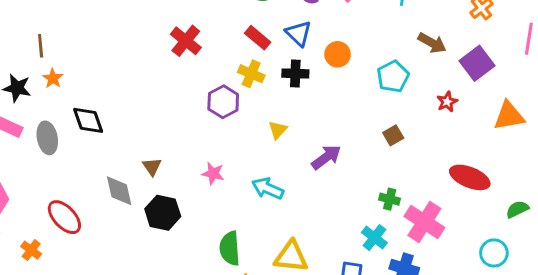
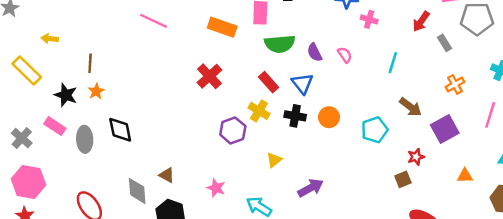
orange circle: (338, 54) -> (329, 117), moved
orange triangle: (509, 116) -> (465, 176), size x0.6
brown square: (393, 135) -> (403, 179), moved
brown triangle: (152, 167) -> (167, 175), turned -35

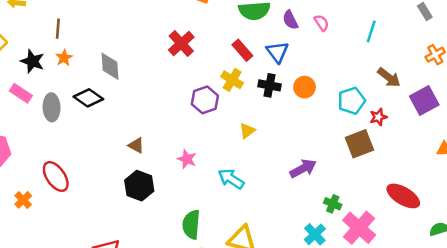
black diamond: (120, 130) -> (88, 98), turned -44
red star: (416, 157) -> (378, 117), moved
brown square: (403, 179) -> (359, 144), moved, size x1.6
purple arrow: (311, 188) -> (303, 169), moved
gray diamond: (137, 191) -> (110, 66), moved

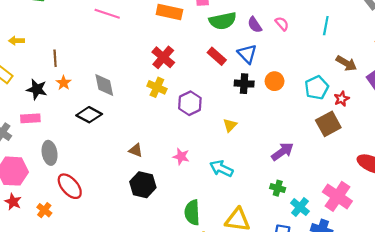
yellow cross: (232, 80) -> (157, 87), moved
pink rectangle: (21, 93) -> (30, 118), turned -30
gray ellipse: (52, 107) -> (50, 153), moved
green cross: (333, 204) -> (278, 188), moved

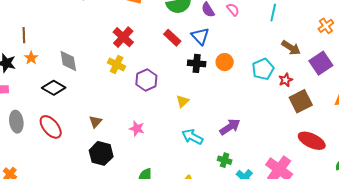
brown square: (328, 124) -> (301, 101), moved
brown triangle: (136, 150) -> (95, 122), turned 48
cyan arrow: (221, 169) -> (192, 137), moved
red ellipse: (70, 186) -> (51, 127), moved

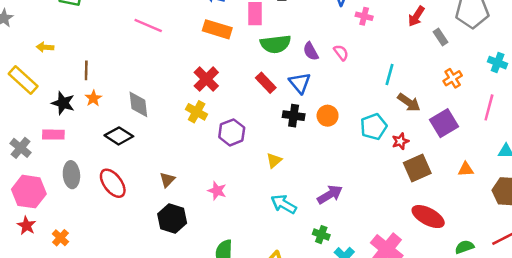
cyan line: (273, 13) -> (390, 75), moved

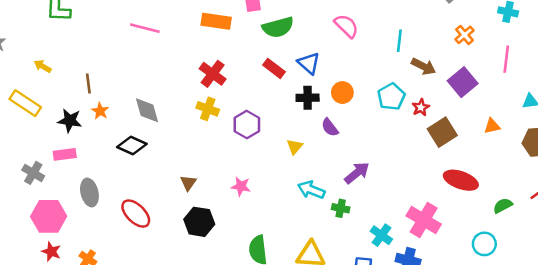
yellow arrow: (45, 47) -> (43, 66), turned 35
purple semicircle: (311, 51) -> (330, 127), moved
pink semicircle: (341, 53) -> (346, 26), size x1.5
red ellipse: (113, 183) -> (136, 214), moved
green cross: (321, 235) -> (341, 208), moved

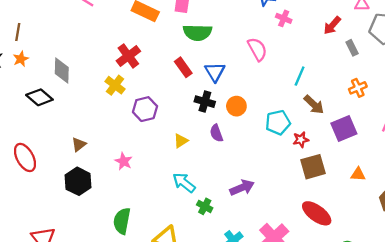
purple arrow: (357, 173) -> (242, 188), moved

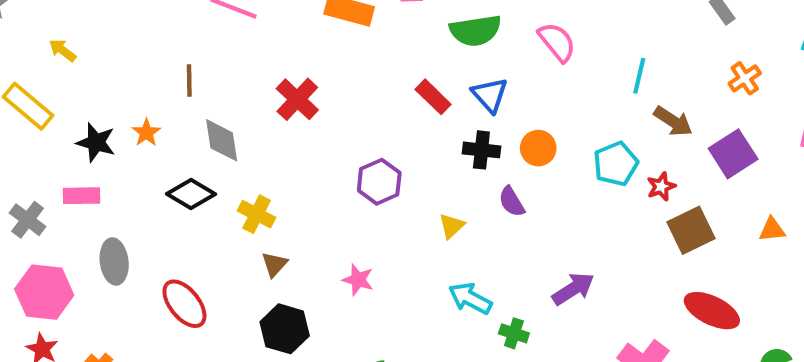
brown line: (18, 32) -> (189, 81), moved
green semicircle: (197, 32) -> (475, 31), moved
red cross: (128, 56) -> (297, 99), moved
yellow cross: (115, 85) -> (257, 214), moved

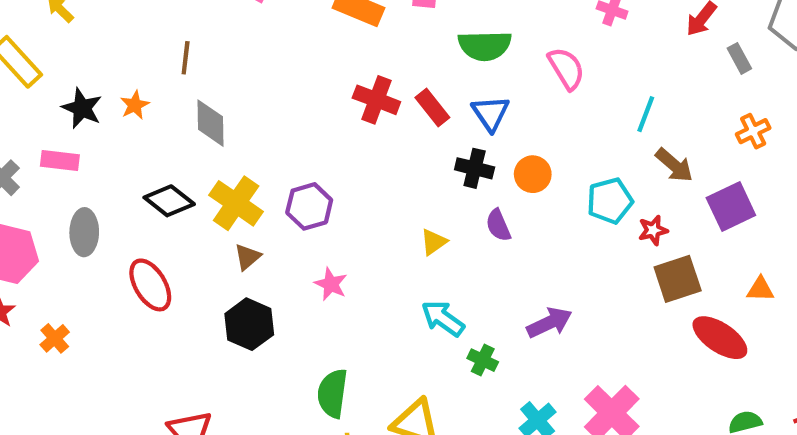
red cross: (297, 99) -> (376, 100), moved, turned -30
purple hexagon: (379, 182) -> (309, 206), moved
black diamond: (191, 194) -> (169, 201), moved
yellow cross: (257, 214) -> (236, 203), size x1.4
red ellipse: (712, 311) -> (720, 338), moved

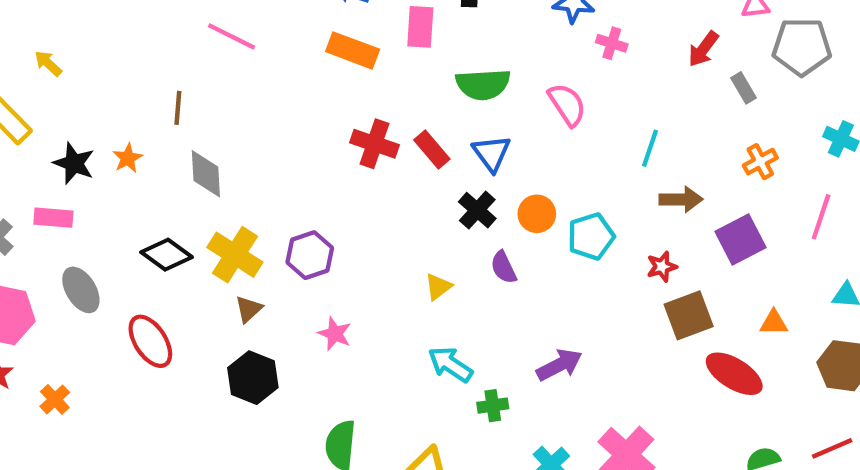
brown arrow: (674, 165) -> (681, 199), turned -39
black cross: (475, 168) -> (477, 210), turned 30
cyan pentagon: (610, 201) -> (591, 236), moved
gray ellipse: (84, 232) -> (81, 290), turned -30
green cross: (483, 360) -> (493, 406), turned -32

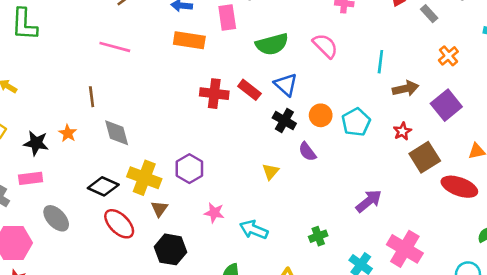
red ellipse: (150, 341) -> (119, 224), moved
cyan arrow: (450, 364) -> (254, 230), moved
purple arrow: (559, 365) -> (369, 201), moved

